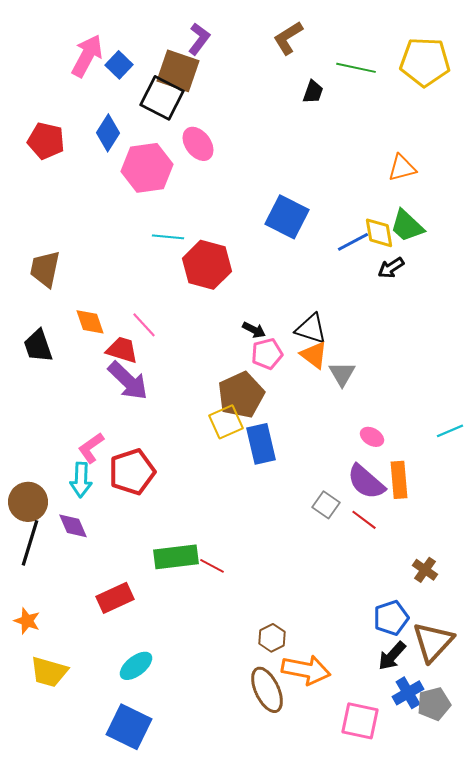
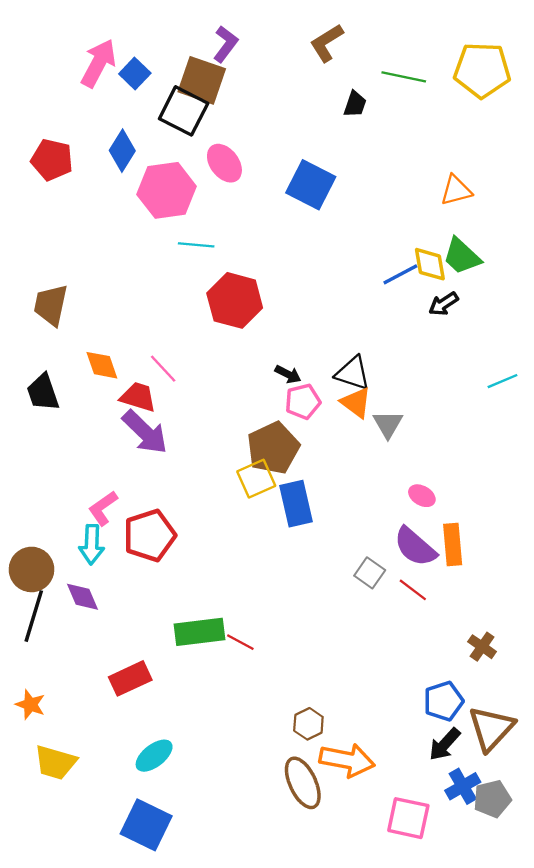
blue square: (287, 217) -> (311, 185), moved
cyan line: (168, 237) -> (196, 245), moved
cyan line: (450, 431) -> (503, 381), moved

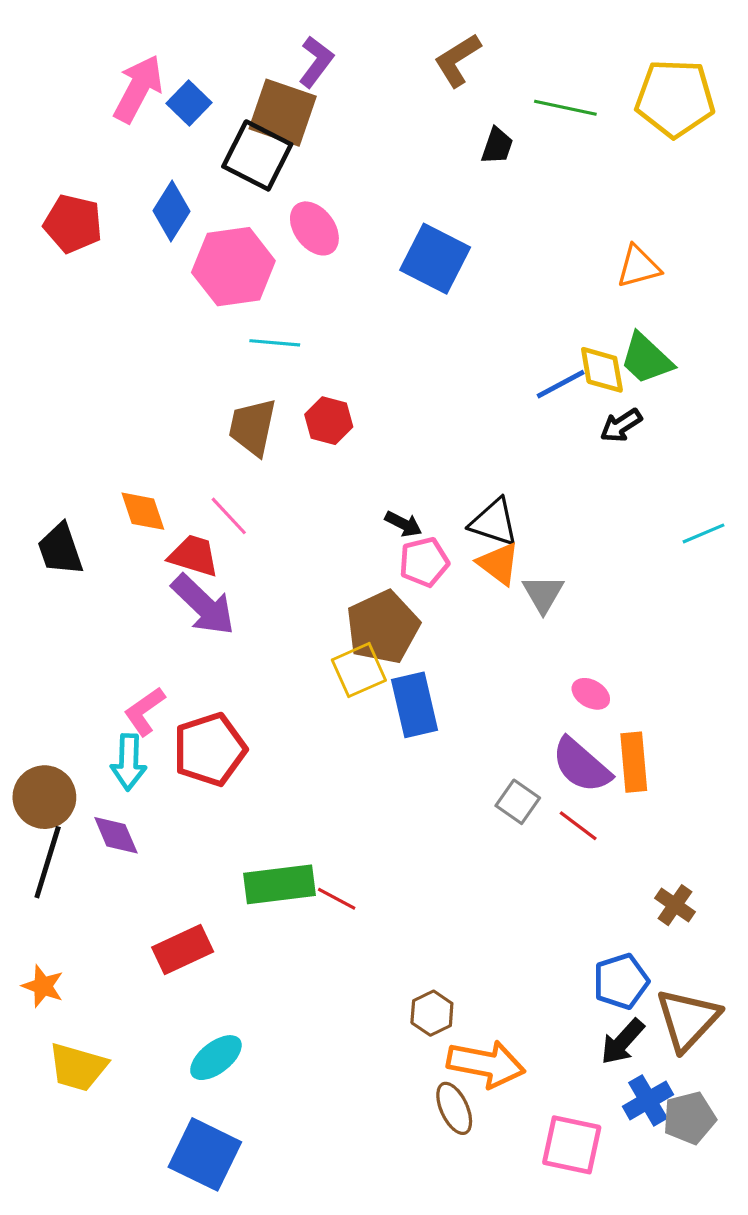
red hexagon: (235, 300) -> (329, 421), size x0.6
brown trapezoid: (51, 305) -> (252, 427), moved
brown ellipse: (303, 783) -> (454, 1108), moved, size x0.7

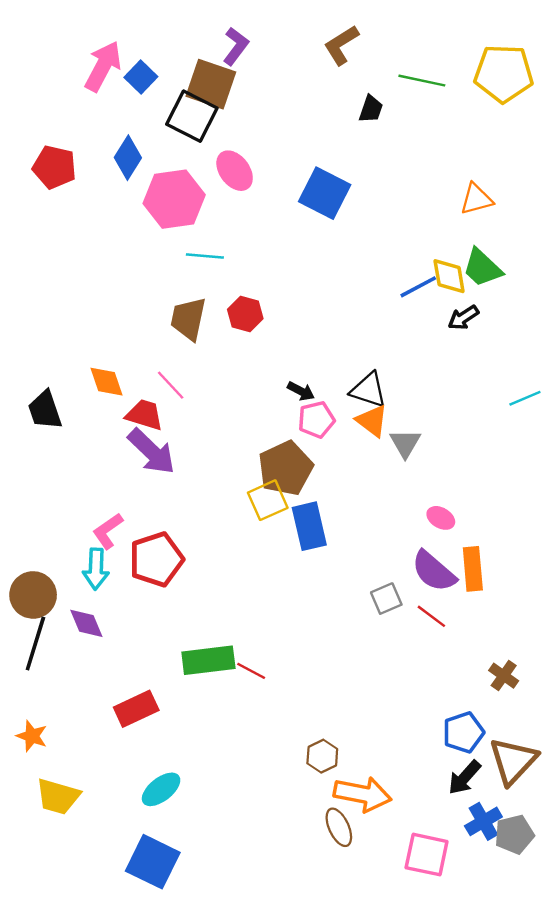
gray square: (518, 802) -> (386, 599), turned 32

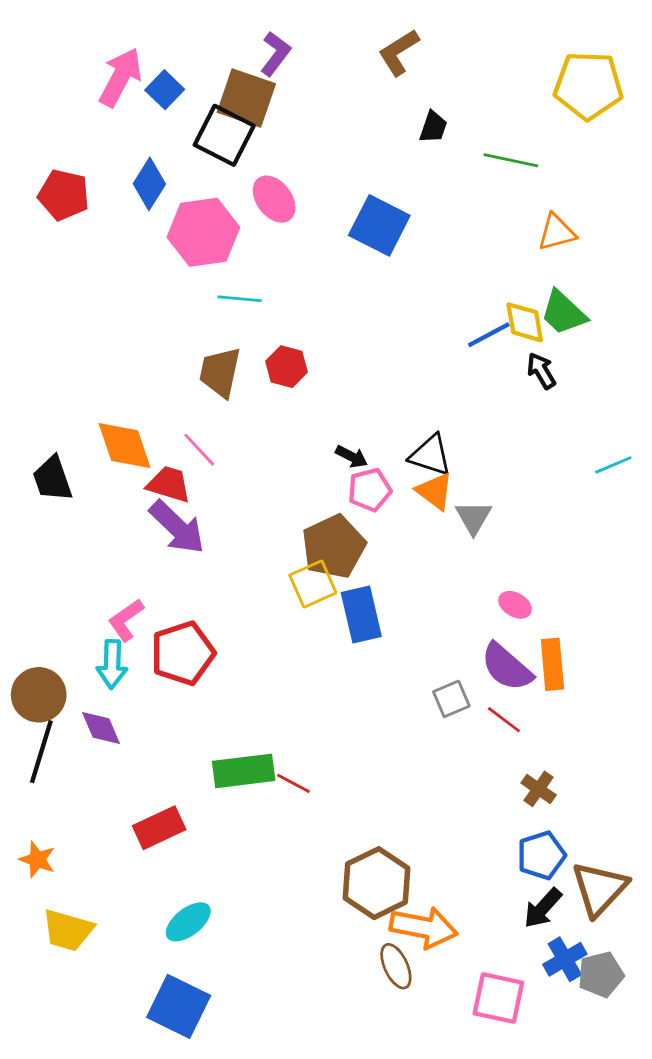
green line: (422, 81) -> (511, 160), moved
black arrow: (463, 318) -> (541, 371), turned 92
orange diamond: (107, 382) -> (125, 446), size x1.4
brown cross: (504, 676) -> (539, 789), moved
brown hexagon: (322, 756) -> (377, 883), size x1.8

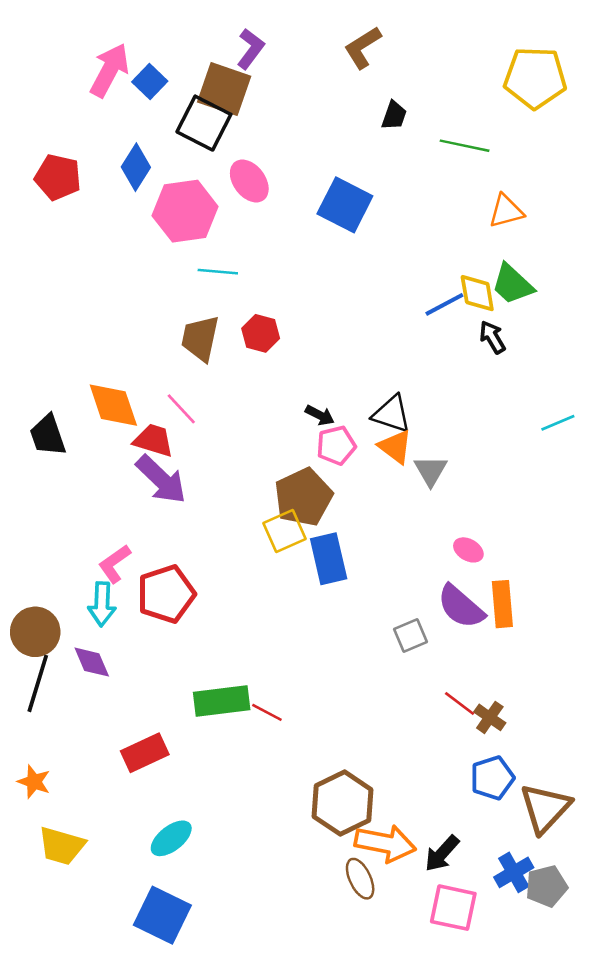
red line: (504, 720) -> (460, 704), moved
black arrow: (543, 908) -> (442, 853), moved

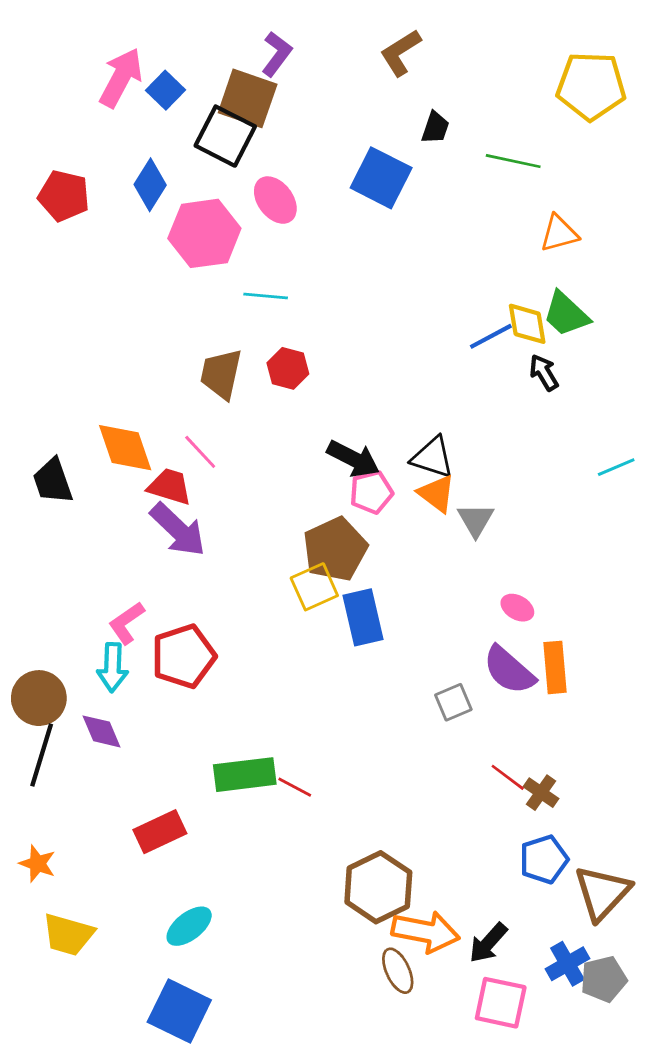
blue square: (345, 205) -> (381, 178), moved
cyan line: (218, 272) -> (266, 296), moved
black arrow: (320, 415) -> (353, 459), size x1.6

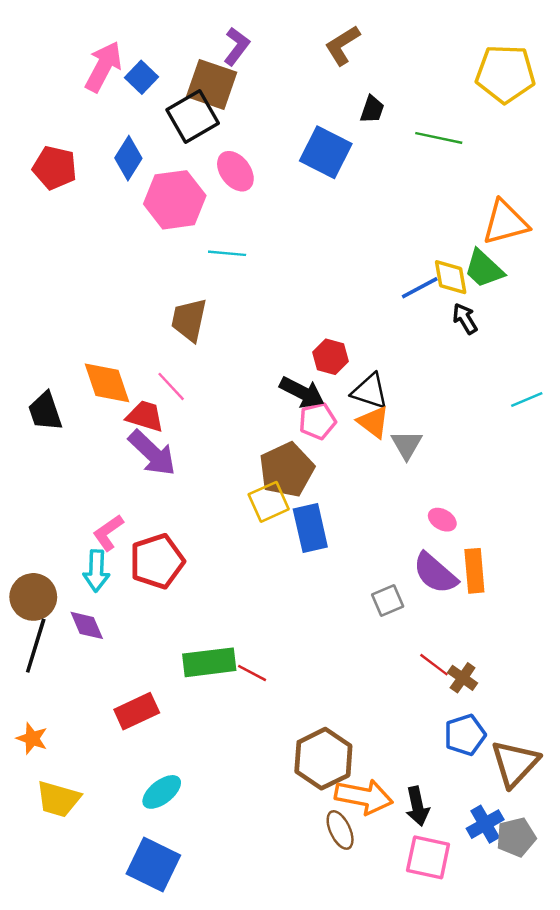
black square: (225, 136) -> (193, 117), turned 33
orange triangle: (559, 233) -> (505, 222), moved, size x1.4
red hexagon: (288, 368) -> (331, 357), moved
black arrow: (488, 943) -> (417, 806), turned -54

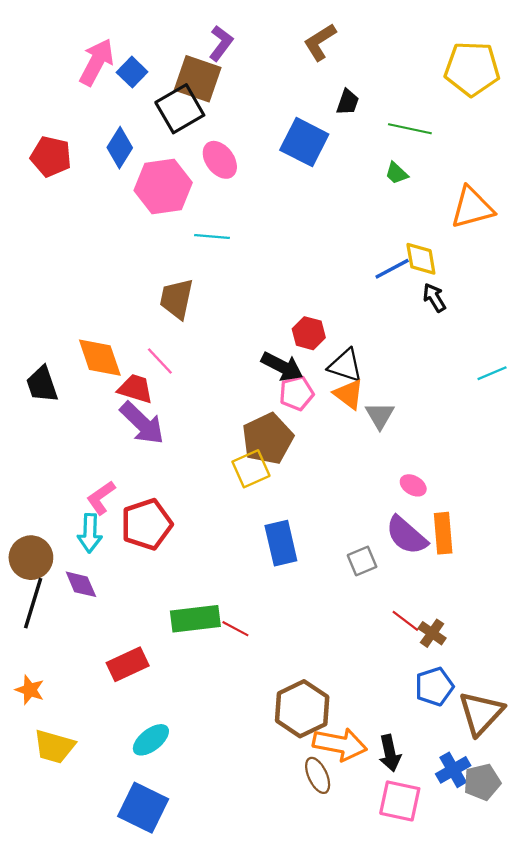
green trapezoid: (484, 269) -> (396, 173), moved, size x0.6
blue rectangle: (310, 528) -> (281, 543), moved

